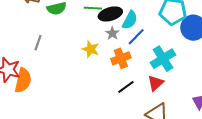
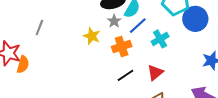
cyan cross: (163, 59) -> (160, 39), moved, size x0.7
orange semicircle: (23, 80) -> (23, 64), size x0.7

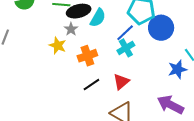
gray star: (114, 21) -> (71, 29), moved
blue line: (138, 26) -> (125, 33), moved

